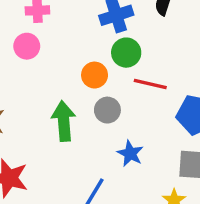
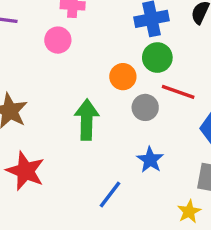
gray circle: (107, 110) -> (145, 107), moved

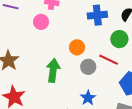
green circle: (157, 58) -> (119, 39), moved

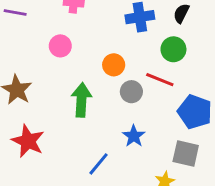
pink circle: (41, 22) -> (60, 46), moved

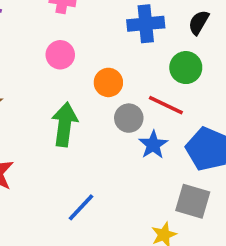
pink circle: (60, 46) -> (60, 55), moved
blue star: (134, 136) -> (153, 145), moved

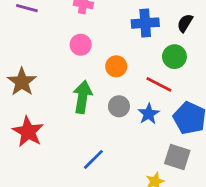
gray circle: (129, 118) -> (119, 106), moved

